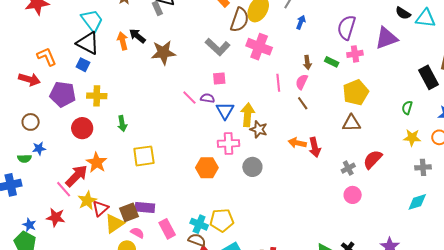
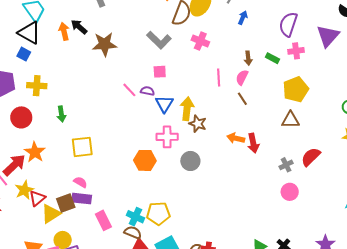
purple triangle: (386, 38) -> (328, 36), turned -30
pink cross: (259, 47) -> (200, 41), size x0.7
pink semicircle: (137, 233) -> (80, 182), moved

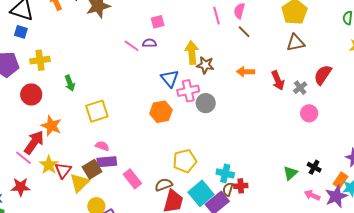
blue triangle: (164, 104) -> (170, 78), moved
pink cross: (167, 137) -> (188, 91), moved
red arrow: (253, 143) -> (278, 80), moved
cyan cross: (135, 217) -> (225, 173), moved
brown semicircle: (133, 232) -> (164, 185), turned -30

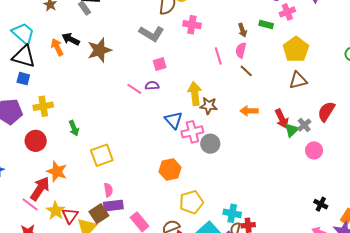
orange hexagon: (161, 112) -> (170, 170), moved
pink semicircle: (102, 146) -> (108, 190), turned 64
green triangle: (290, 173) -> (292, 130), moved

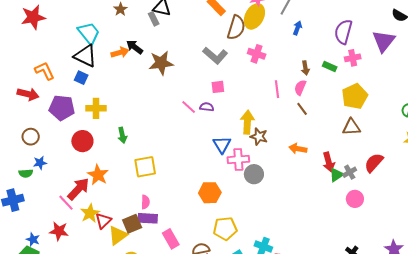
orange arrow: (57, 47) -> (120, 53), turned 90

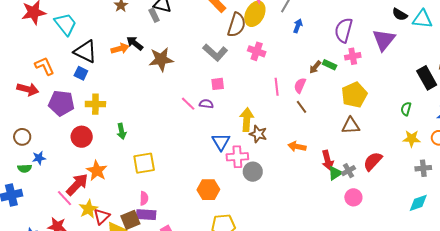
cyan trapezoid: (89, 33) -> (65, 24), moved
brown arrow: (305, 68) -> (315, 67), moved, turned 48
brown circle: (31, 137) -> (22, 137), moved

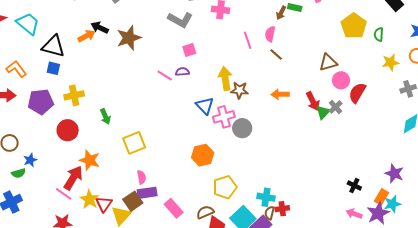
yellow pentagon: (354, 95) -> (354, 26), moved
pink circle: (353, 197) -> (341, 80), moved

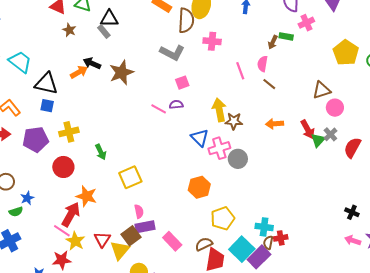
red semicircle: (357, 93) -> (352, 148), moved
yellow star: (89, 199) -> (75, 241), moved

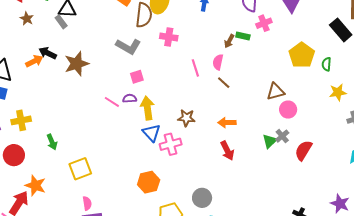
yellow arrow: (219, 110) -> (147, 108), moved
red arrow: (308, 129) -> (227, 151), moved
gray circle: (238, 159) -> (202, 198), moved

